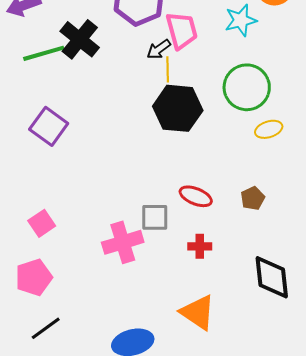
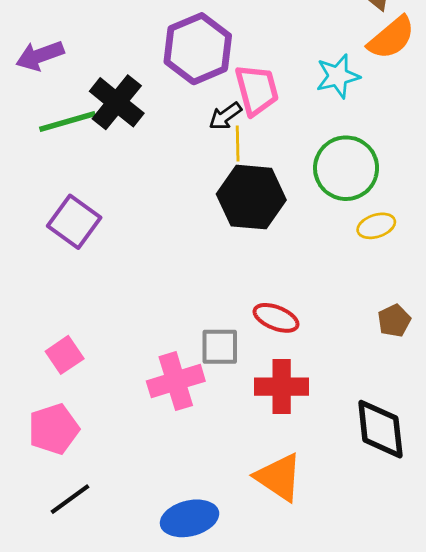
brown pentagon: (253, 198) -> (394, 321), moved
red cross: (200, 246) -> (282, 387), size x1.6

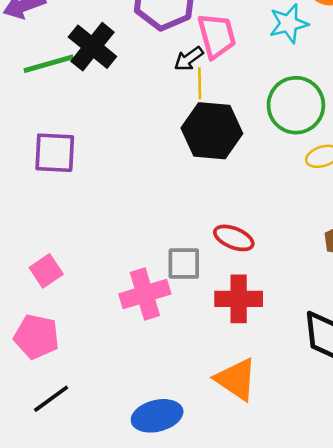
purple square: (74, 222) -> (55, 153), turned -33
pink pentagon: (54, 429) -> (36, 337), turned 30

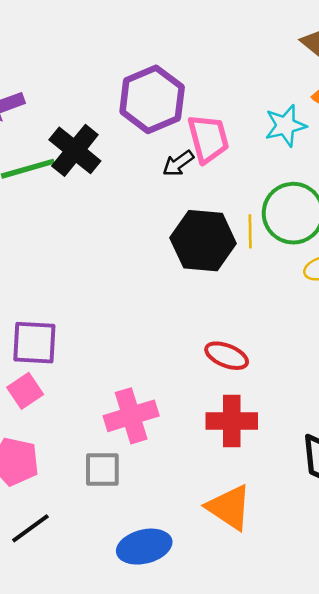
yellow line: (200, 83) -> (250, 231), moved
purple square: (55, 153) -> (34, 343), moved
gray square: (184, 264) -> (102, 469), moved

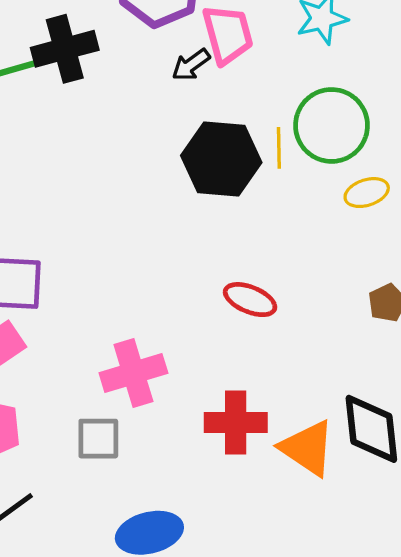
black cross: (75, 150) -> (65, 49), turned 36
red cross: (232, 421) -> (236, 423), moved
orange triangle: (229, 507) -> (308, 448), moved

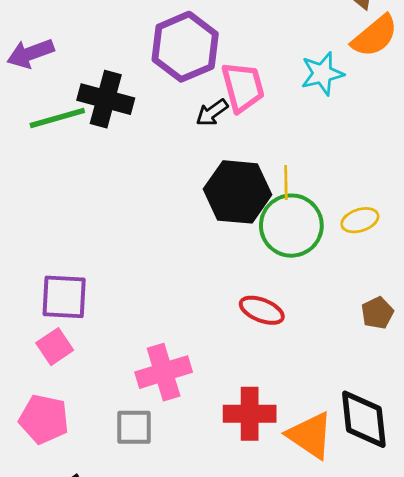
black cross: (65, 49) -> (106, 99), turned 30
green circle: (332, 125) -> (291, 226), moved

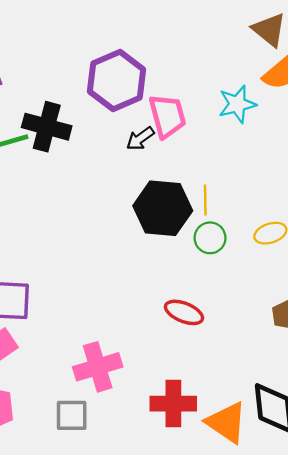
green circle: (291, 226) -> (210, 238), size x0.6

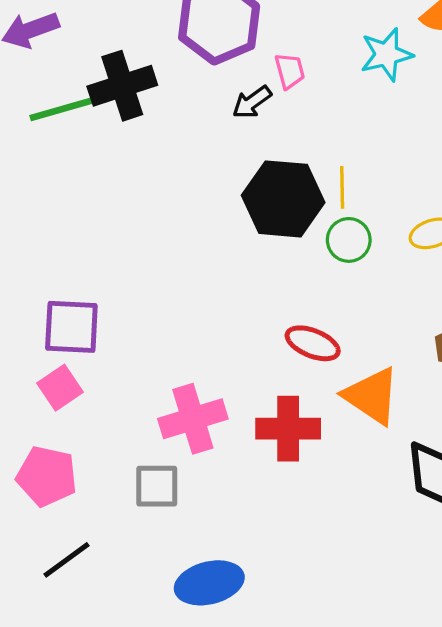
pink trapezoid: (167, 116) -> (290, 71), size x0.6
black cross: (47, 127) -> (122, 86), turned -33
red cross: (173, 404) -> (288, 429), moved
orange triangle: (227, 422) -> (372, 396), moved

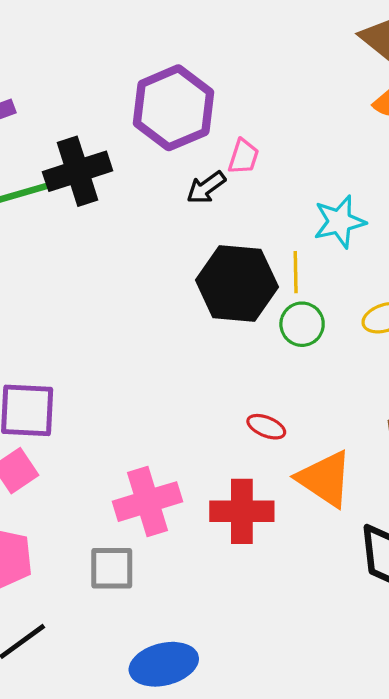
cyan star: (386, 55) -> (339, 222), moved
pink trapezoid: (290, 71) -> (243, 157), turned 33
red ellipse: (313, 343) -> (266, 427), size x0.7

